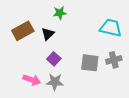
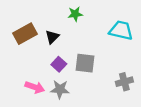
green star: (60, 13) -> (75, 14), moved
gray cross: (114, 60) -> (124, 82), moved
gray square: (90, 63) -> (85, 63), moved

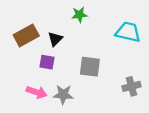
purple square: (59, 64) -> (47, 62), moved, turned -32

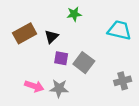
purple square: (47, 62) -> (61, 58), moved
gray square: (90, 67) -> (84, 63), turned 30

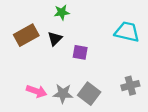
green star: (74, 14) -> (62, 12), moved
purple square: (61, 58) -> (80, 52), moved
gray square: (84, 63) -> (89, 94), moved

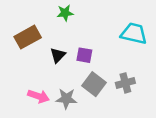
black triangle: (55, 39) -> (58, 55), moved
gray cross: (130, 86) -> (125, 83), moved
gray square: (89, 94) -> (94, 84), moved

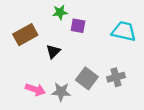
purple square: (84, 55) -> (78, 26), moved

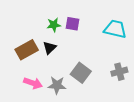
green star: (60, 12) -> (54, 25), moved
brown rectangle: (25, 35) -> (27, 50), moved
gray cross: (116, 77) -> (119, 72), moved

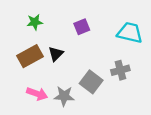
purple square: (72, 24) -> (82, 27), turned -32
green star: (54, 25) -> (35, 22), moved
gray cross: (119, 72) -> (120, 70), moved

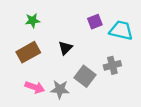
purple square: (82, 27) -> (95, 22), moved
black triangle: (56, 54) -> (65, 48), moved

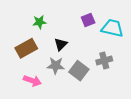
green star: (33, 21) -> (39, 22), moved
gray star: (60, 89) -> (56, 66), moved

